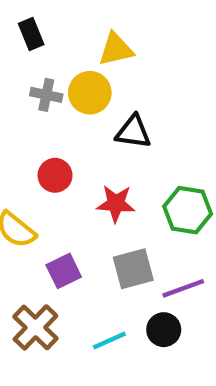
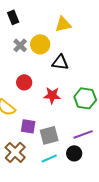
yellow triangle: (116, 49) -> (63, 24), moved
gray cross: (46, 95) -> (20, 45), turned 32
gray square: (133, 269) -> (49, 135), moved
purple square: (64, 271) -> (28, 126), turned 35

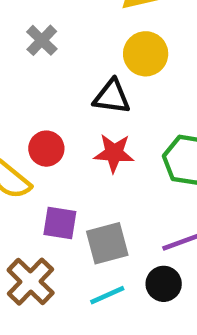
yellow circle: (40, 44) -> (146, 54), moved
black triangle: (60, 62) -> (112, 97), moved
red circle: (24, 82) -> (46, 149), moved

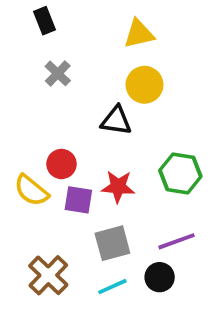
red star: (114, 153) -> (118, 187), moved
purple square: (60, 223) -> (78, 200), moved

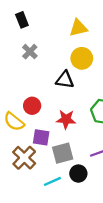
purple square: (78, 200) -> (41, 137), moved
brown cross: (48, 275) -> (24, 158), moved
black circle: (160, 277) -> (78, 174), moved
cyan line: (112, 287) -> (52, 181), moved

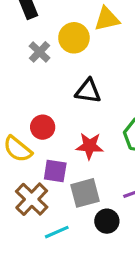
yellow circle: (82, 58) -> (74, 38), moved
cyan line: (52, 181) -> (57, 232), moved

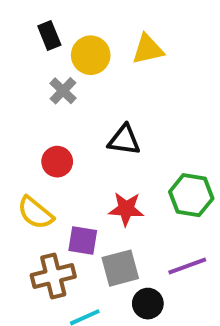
yellow circle: (74, 38) -> (91, 55), moved
red circle: (43, 127) -> (57, 162), moved
brown cross: (32, 199) -> (53, 276), turned 32

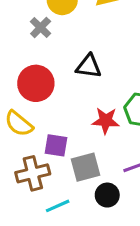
red circle: (57, 162) -> (36, 83), size x1.5
red star: (126, 209) -> (106, 121), moved

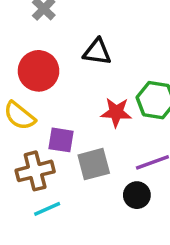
black circle: (107, 195) -> (137, 195), moved
cyan line: (58, 206) -> (47, 209), moved

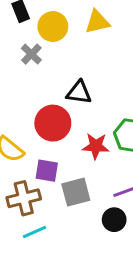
red circle: (39, 71) -> (53, 123), moved

